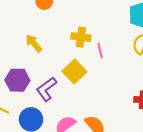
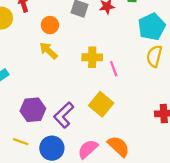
yellow arrow: (34, 43) -> (48, 51), moved
yellow square: (74, 72) -> (101, 104), moved

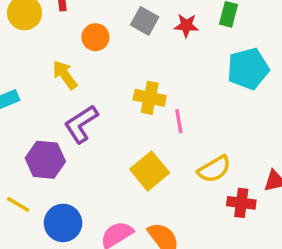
yellow arrow: (48, 51) -> (65, 75), moved
yellow semicircle: (154, 56) -> (214, 169), moved, turned -145
purple L-shape: (64, 115) -> (81, 124), moved

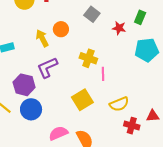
red star: (186, 25) -> (119, 28), moved
orange circle: (95, 37) -> (61, 29), moved
blue circle: (63, 223) -> (31, 109), moved

